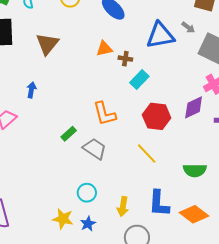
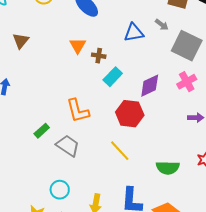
blue triangle: (160, 35) -> (134, 33), size x0.7
brown triangle: (47, 44) -> (21, 41), size x0.7
orange triangle: (104, 49) -> (78, 46), turned -48
purple diamond: (194, 107) -> (150, 86), moved

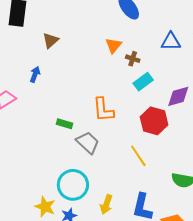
brown triangle: (21, 41) -> (50, 40), moved
green rectangle: (42, 131) -> (65, 124), turned 49
cyan circle: (60, 190) -> (73, 185), size x1.6

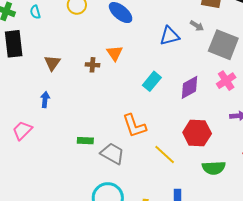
brown cross: (133, 59) -> (92, 65), moved
orange L-shape: (103, 110) -> (134, 126), moved
red hexagon: (154, 121) -> (197, 133), moved

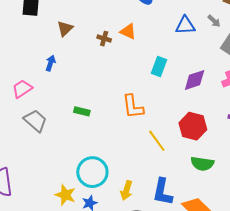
orange triangle: (115, 53) -> (128, 31), turned -42
cyan rectangle: (152, 81) -> (159, 67), turned -30
gray trapezoid: (112, 154) -> (35, 121), moved

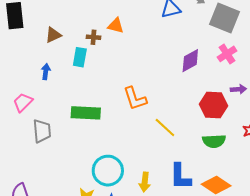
brown triangle: (65, 29) -> (53, 35), turned 30
cyan rectangle: (159, 67) -> (80, 57), moved
green rectangle: (82, 111) -> (86, 113), size x1.8
gray trapezoid: (35, 121) -> (42, 131), turned 55
red hexagon: (193, 126) -> (214, 105), moved

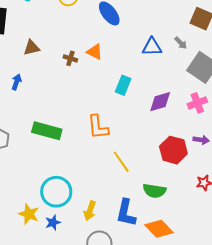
cyan rectangle: (80, 57) -> (123, 85), moved
green semicircle: (214, 141) -> (154, 191), moved

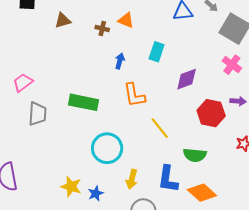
blue arrow: (16, 82) -> (120, 61), moved
purple diamond: (160, 102) -> (187, 79), moved
pink cross: (197, 103) -> (232, 65), turned -30
cyan circle: (56, 192) -> (107, 148), moved

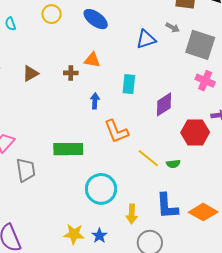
green semicircle: (195, 155) -> (173, 164), moved, size x0.6

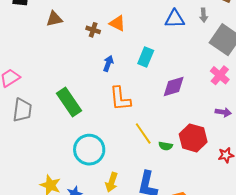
gray arrow: (173, 28) -> (204, 15), turned 40
red hexagon: (195, 132) -> (193, 138), moved
green rectangle: (68, 149) -> (69, 102), turned 40

